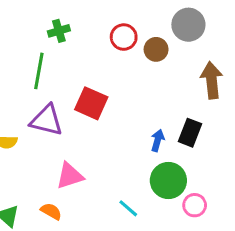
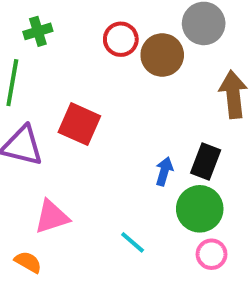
brown circle: (156, 49) -> (162, 55), size x1.4
green circle: (168, 180) -> (200, 209), moved
cyan line: (128, 208) -> (133, 242), moved

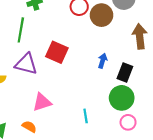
blue arrow: (164, 171) -> (103, 61), moved
cyan line: (133, 242) -> (86, 116), turned 40

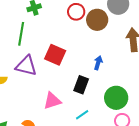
black rectangle: (125, 72) -> (81, 85), moved
pink triangle: (42, 102) -> (52, 101), moved
cyan line: (86, 116) -> (82, 115), turned 64

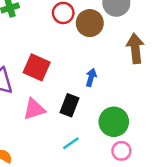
pink triangle: (52, 101) -> (34, 109), moved

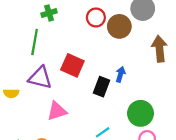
black rectangle: (70, 105) -> (101, 87), moved
pink triangle: (34, 109) -> (57, 111), moved

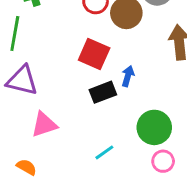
red square: (72, 65) -> (94, 54), moved
black rectangle: (101, 87) -> (103, 92), turned 48

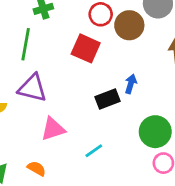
red square: (94, 54) -> (86, 48), moved
cyan line: (104, 152) -> (94, 151), moved

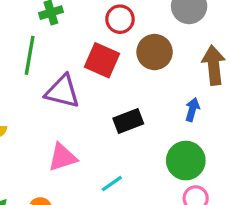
brown circle: (129, 25) -> (155, 52), moved
blue arrow: (131, 84) -> (192, 110), moved
purple triangle: (32, 88) -> (62, 91), moved

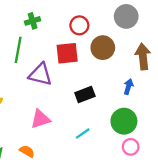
red square: (102, 60) -> (67, 53), turned -30
cyan line: (112, 184) -> (83, 133), moved

